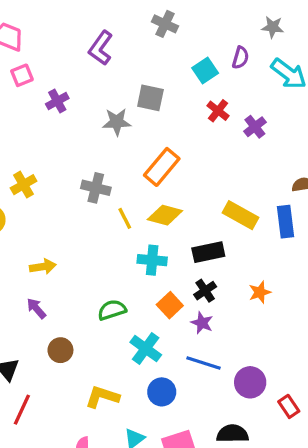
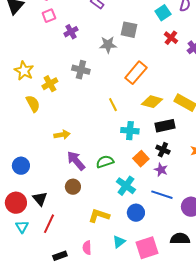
gray cross: (96, 188) -> (81, 70), moved
yellow diamond: (165, 215) -> (152, 102), moved
black cross: (205, 291) -> (163, 150), turned -32
purple arrow: (36, 308) -> (76, 161), moved, size x1.5

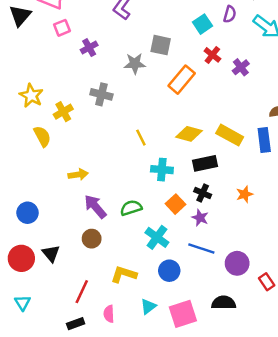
orange rectangle: (136, 73) -> (182, 80), moved
red line: (49, 224) -> (82, 292), moved
cyan triangle: (22, 227) -> (23, 303), moved

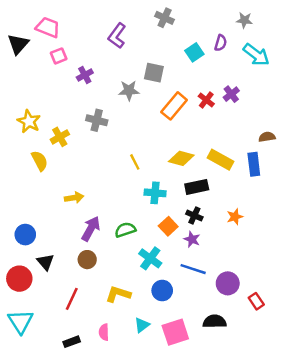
red cross: (212, 55) -> (206, 100), moved
purple arrow: (95, 207) -> (91, 229), turned 70
black triangle: (51, 253) -> (46, 262), moved
red line: (82, 292) -> (72, 299), moved
cyan triangle: (23, 303) -> (21, 321), size x1.6

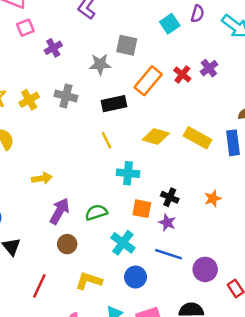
yellow cross: (60, 137) -> (29, 100), moved
black rectangle: (197, 187) -> (114, 104), moved
orange square: (168, 226) -> (142, 209), turned -36
brown circle: (87, 260) -> (67, 244), moved

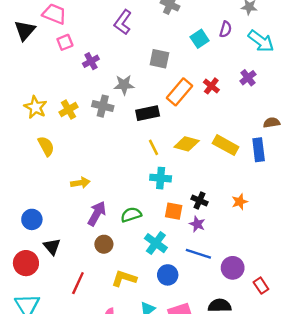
gray star: (100, 64) -> (124, 85), moved
purple cross: (209, 68) -> (248, 78), moved
yellow line: (106, 140) -> (154, 147), moved

